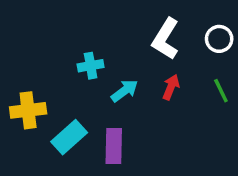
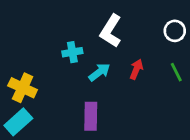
white L-shape: (166, 39) -> (111, 31), moved
yellow cross: (28, 110) -> (23, 88), turned 32
cyan rectangle: (69, 137) -> (18, 122), moved

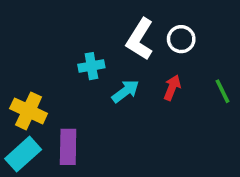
white circle: (175, 31) -> (181, 39), moved
purple rectangle: (91, 116) -> (68, 147), moved

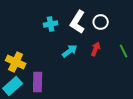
cyan cross: (91, 66) -> (51, 24), moved

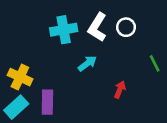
cyan cross: (51, 24) -> (64, 30), size x1.5
red arrow: (96, 49) -> (120, 90), moved

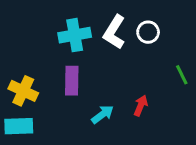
cyan arrow: (87, 63) -> (103, 114), moved
purple rectangle: (47, 102) -> (72, 81), moved
cyan rectangle: (16, 107) -> (19, 126), turned 40

